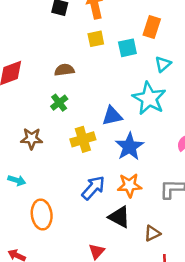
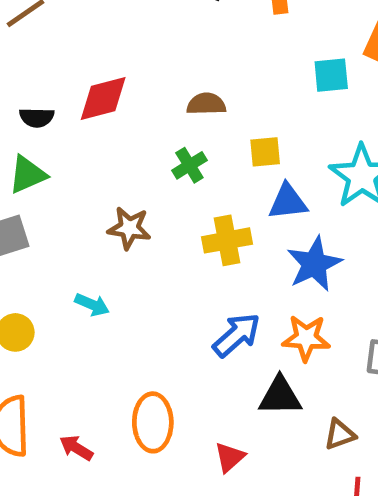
yellow square: (96, 39) -> (265, 152), moved
orange ellipse: (42, 215) -> (153, 422), moved
black triangle: (119, 217) -> (280, 396), turned -35

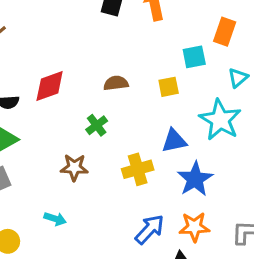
yellow square: (265, 152) -> (169, 87), moved
green cross: (189, 165) -> (97, 125), moved

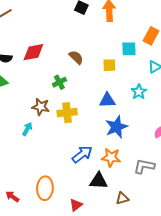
brown semicircle: (116, 83) -> (76, 57), turned 42
cyan star: (220, 120) -> (139, 92), size x0.6
yellow cross: (138, 169) -> (67, 113), moved
cyan arrow: (55, 219) -> (27, 129), moved, turned -88

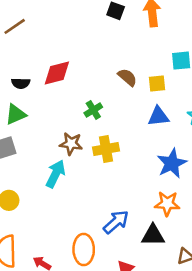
brown semicircle: (76, 57) -> (127, 77), moved
blue triangle: (107, 100) -> (158, 116), moved
cyan arrow: (27, 129) -> (56, 174), size x1.5
blue arrow: (82, 154) -> (116, 222), moved

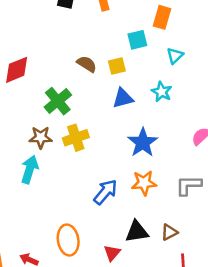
green cross: (93, 110) -> (58, 101), size x1.5
blue arrow: (116, 222) -> (105, 192), moved
black triangle: (153, 235) -> (137, 232), moved

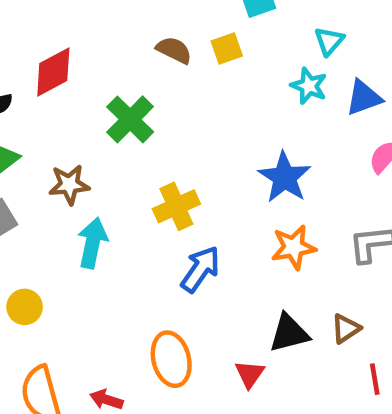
cyan triangle: (175, 56) -> (329, 41), moved
blue triangle: (123, 98) -> (364, 98), moved
brown star: (41, 137) -> (69, 185), moved
yellow cross: (76, 138) -> (176, 206), moved
blue arrow: (105, 192) -> (200, 269), moved

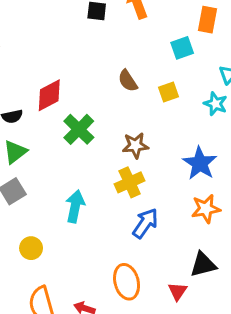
yellow square: (227, 48) -> (169, 92), moved
brown semicircle: (174, 50) -> (128, 81), turned -150
green cross: (130, 119) -> (79, 129), moved
brown star: (69, 185) -> (135, 145), moved

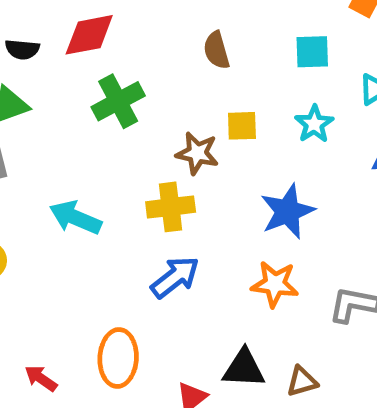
cyan square: (182, 48) -> (312, 52), moved
yellow square: (169, 92) -> (242, 126), moved
cyan star: (215, 104) -> (314, 124), moved
cyan arrow: (75, 206) -> (75, 218), turned -96

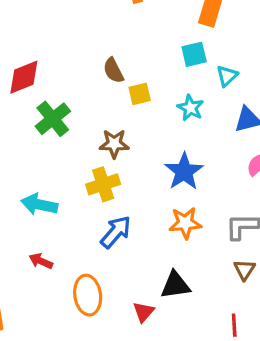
cyan square: (312, 52) -> (194, 54), moved
yellow square: (242, 126) -> (140, 94), moved
red arrow: (41, 378) -> (41, 261), moved
brown triangle: (302, 381) -> (244, 270), moved, turned -30

